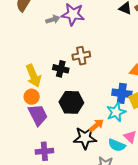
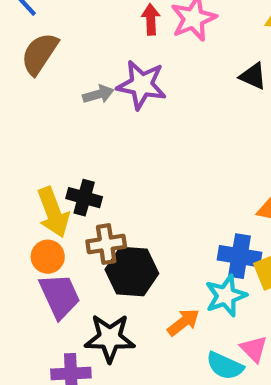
brown cross: (81, 56) -> (106, 244), moved
black cross: (61, 69) -> (84, 198), moved
black star: (85, 138) -> (110, 338), moved

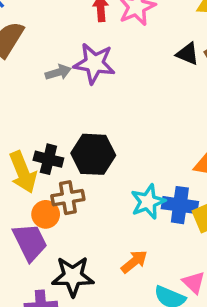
orange circle: (48, 257) -> (46, 214), moved
black hexagon: (132, 272) -> (93, 154), moved
cyan star: (226, 296) -> (148, 202), moved

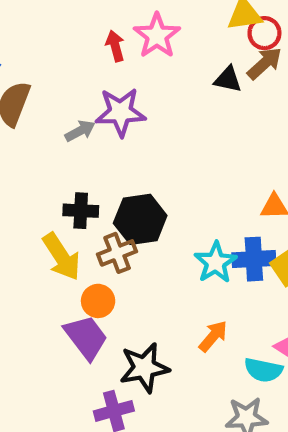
black cross: (48, 159) -> (81, 211), moved
brown cross: (68, 198) -> (117, 253), moved

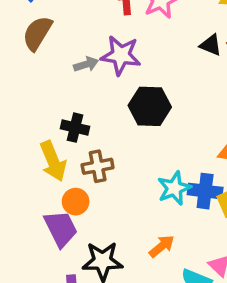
black hexagon: (140, 219) -> (150, 106), moved

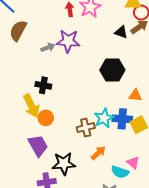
black hexagon: (150, 106) -> (112, 70), moved
brown cross: (98, 166) -> (86, 128), moved
orange circle: (76, 202) -> (46, 118), moved

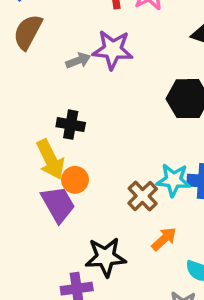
cyan star: (104, 118) -> (173, 180), turned 30
brown cross: (86, 128) -> (143, 196), turned -30
purple trapezoid: (38, 146) -> (58, 204), moved

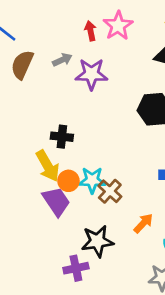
gray arrow: (78, 61) -> (62, 60), moved
cyan star: (173, 180) -> (92, 180), moved
brown cross: (143, 196) -> (110, 191), moved

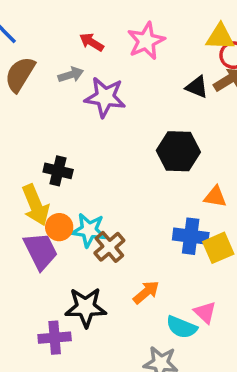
red arrow: (91, 31) -> (92, 42), moved, turned -54

